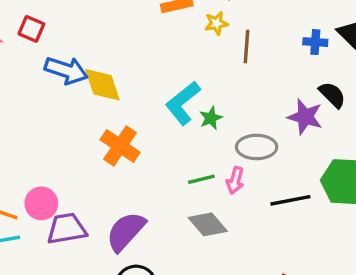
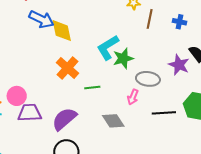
blue cross: (315, 42) -> (180, 22), moved
green star: (211, 118) -> (123, 58), size x1.5
green line: (201, 179) -> (92, 88), moved

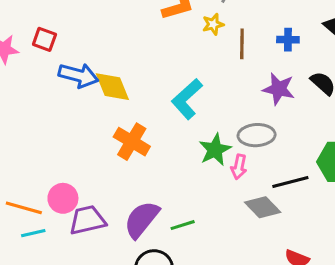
green star: (123, 58) -> (215, 150), moved
purple star: (179, 65) -> (279, 89), moved
green line: (92, 88) -> (183, 225), moved
gray diamond: (113, 121) -> (263, 207), moved

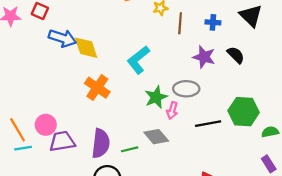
gray diamond: (263, 207) -> (156, 137), moved
orange line: (24, 208) -> (18, 130), turned 40
purple semicircle: (142, 219) -> (101, 143), turned 144

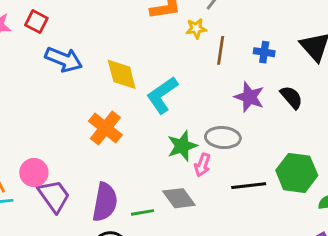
yellow diamond: (86, 48) -> (122, 74), moved
purple trapezoid: (62, 141) -> (54, 196), turned 60

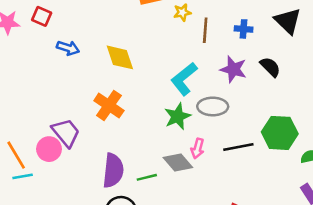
blue arrow: (64, 59) -> (68, 48), size x0.7
cyan L-shape: (162, 95) -> (184, 79), moved
pink arrow: (202, 165) -> (197, 148), moved
purple trapezoid: (54, 196) -> (66, 133), moved

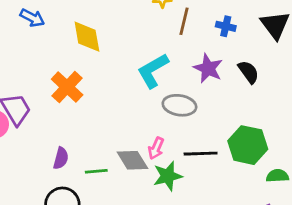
green star: (177, 116) -> (168, 176), moved
purple semicircle: (113, 171) -> (61, 158), size x0.6

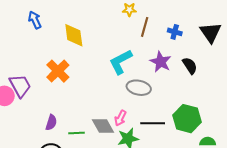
blue arrow: (32, 18) -> (35, 20), turned -144

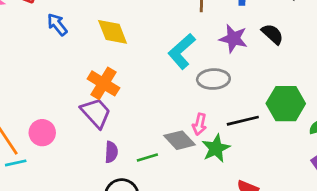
purple trapezoid: (20, 86) -> (96, 113), moved

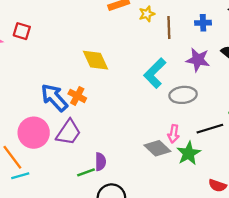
blue arrow: (57, 25) -> (54, 98), moved, size x1.5
orange cross: (103, 83) -> (77, 96), moved, size x0.7
purple trapezoid: (96, 113) -> (69, 132), moved, turned 80
pink circle: (42, 133) -> (34, 133), moved, size x1.4
green line: (147, 158) -> (86, 172), moved

